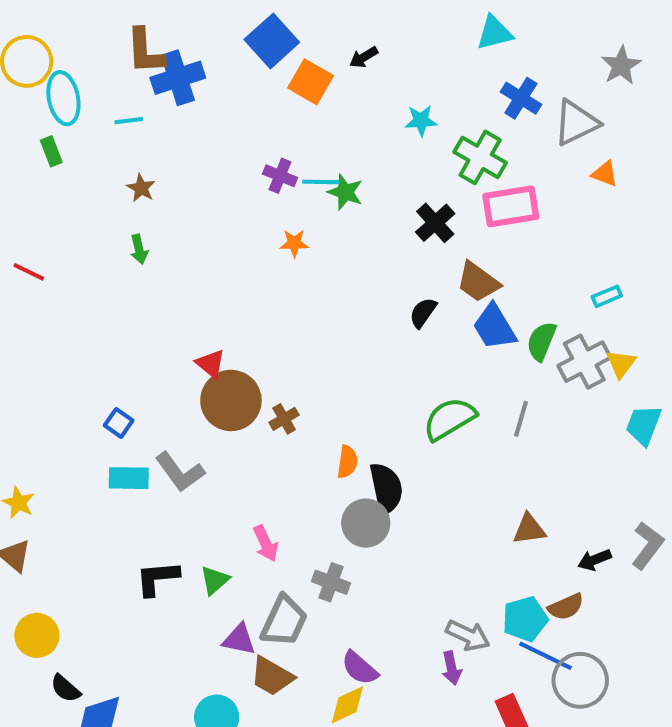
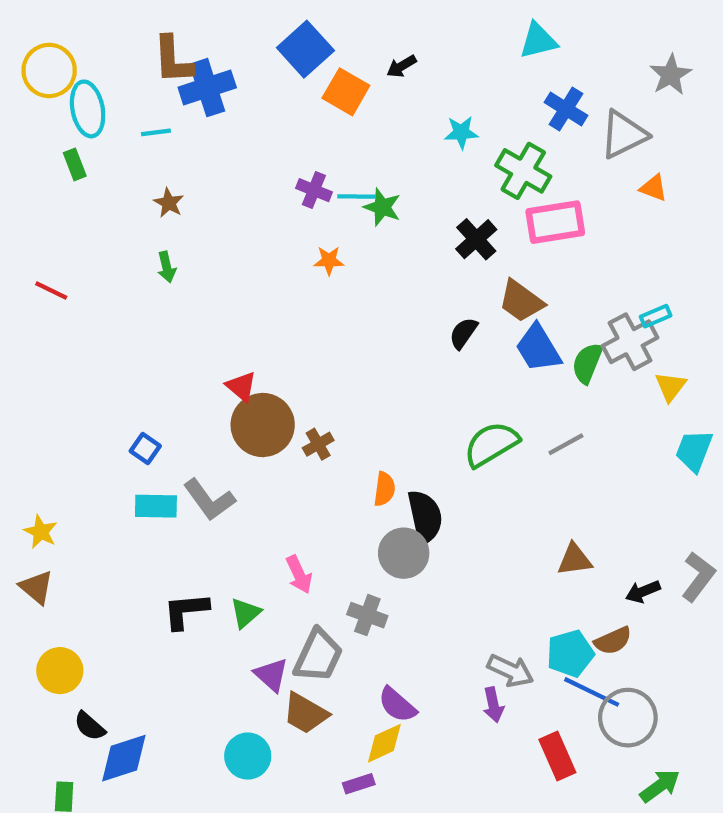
gray cross: (584, 362) -> (630, 342), moved
gray line: (521, 419) -> (566, 444), turned 45
purple triangle: (239, 639) -> (271, 675), turned 30

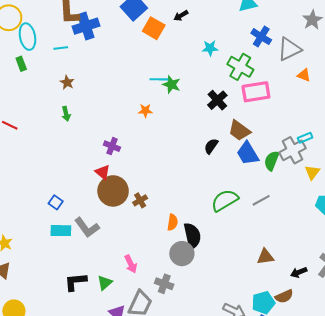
purple cross: (314, 190) -> (112, 146), moved

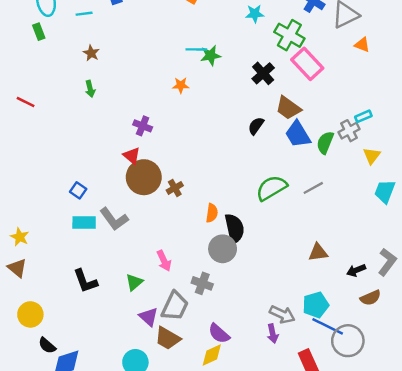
green star: (171, 85) -> (211, 55), turned -30
pink rectangle: (256, 92) -> (307, 64), turned 56
gray cross: (292, 150) -> (349, 131), size x0.7
black L-shape: (75, 282) -> (85, 281), moved, turned -105
brown semicircle: (284, 296) -> (371, 298), moved

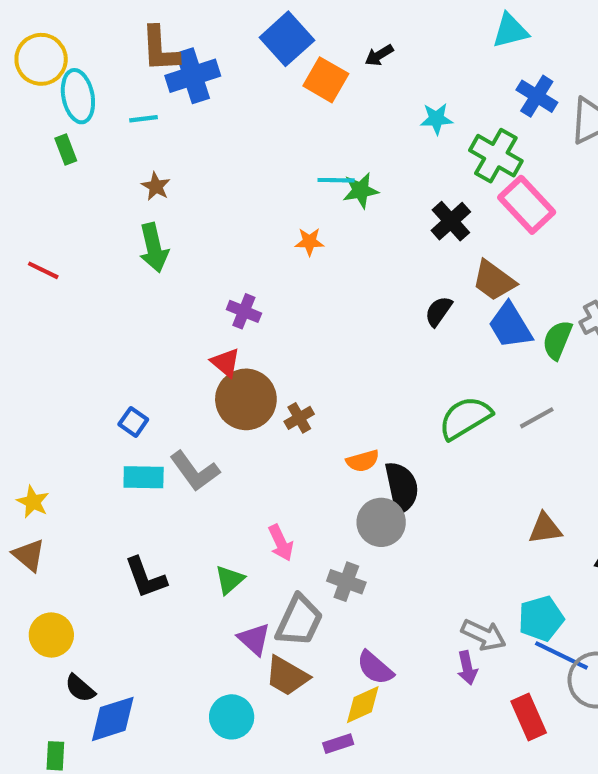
green arrow: (90, 89) -> (154, 248), size x1.6
orange semicircle: (212, 213) -> (363, 461), turned 66

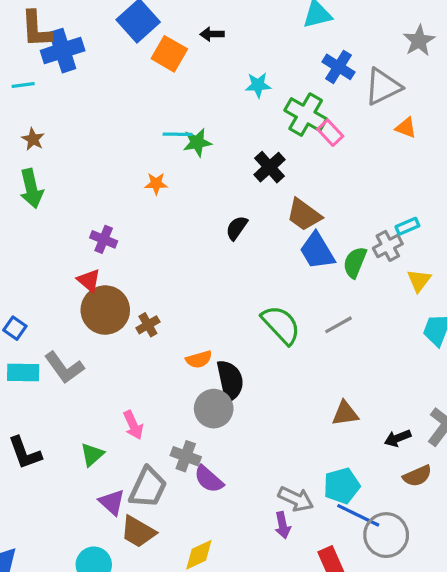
black arrow: (379, 55) -> (212, 34), turned 30
pink rectangle: (527, 205) -> (330, 133), moved, size x0.6
black semicircle: (439, 311) -> (237, 228), moved
green semicircle: (465, 418) -> (281, 325), turned 78
purple semicircle: (375, 668) -> (209, 479), moved

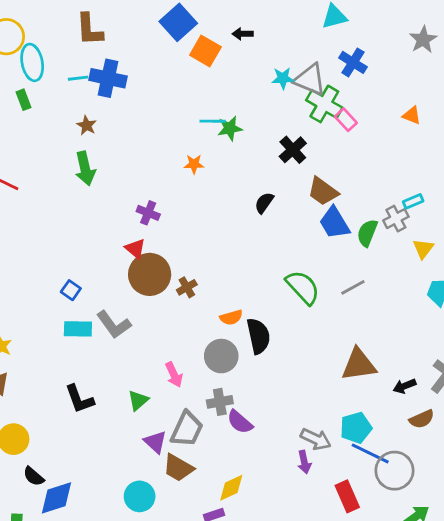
blue cross: (63, 51) -> (108, 78), moved, turned 30
gray triangle: (383, 87) -> (310, 80), moved, turned 48
gray circle: (214, 409) -> (221, 356), moved
brown triangle: (345, 414) -> (359, 365), size x1.5
gray cross: (186, 456) -> (220, 402), turned -30

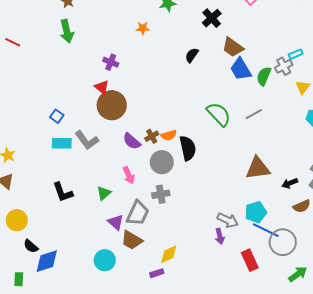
brown cross: (187, 287) -> (152, 136), moved
purple semicircle: (240, 422) -> (132, 141), moved

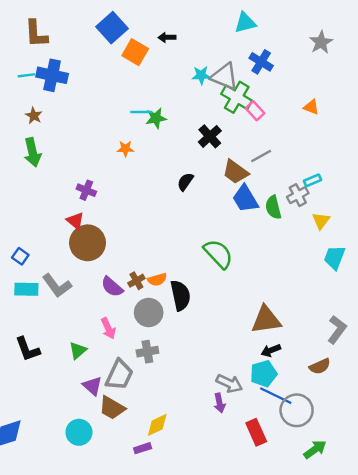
green semicircle: (264, 76) -> (273, 207), turned -36
gray line: (254, 114) -> (261, 156), moved
black arrow: (290, 183) -> (271, 350), moved

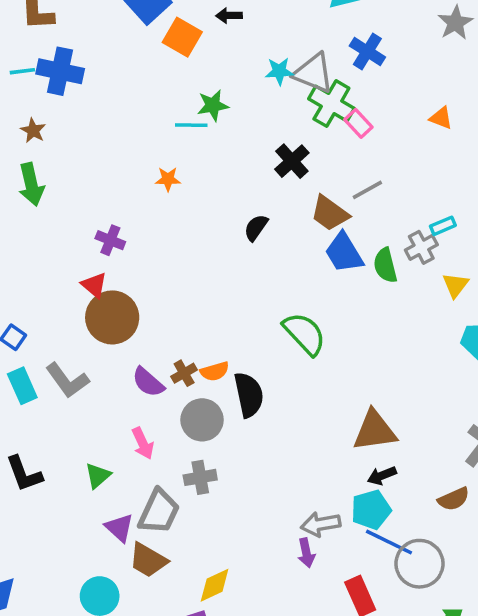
green star: (156, 118) -> (213, 105), moved
cyan rectangle: (26, 289) -> (22, 386), turned 65
gray arrow: (229, 383) -> (321, 524), turned 145

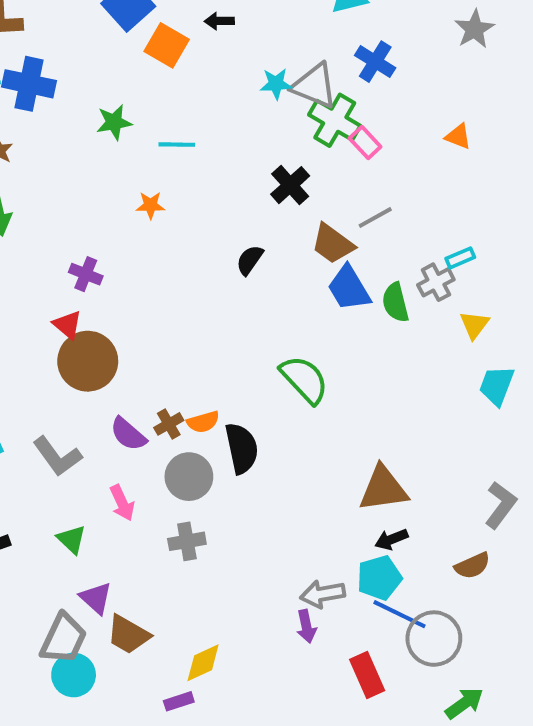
green star: (213, 105) -> (114, 122), moved
gray L-shape: (67, 380) -> (57, 456), moved
green triangle: (98, 476) -> (72, 539), turned -36
gray trapezoid: (159, 512) -> (63, 639), moved

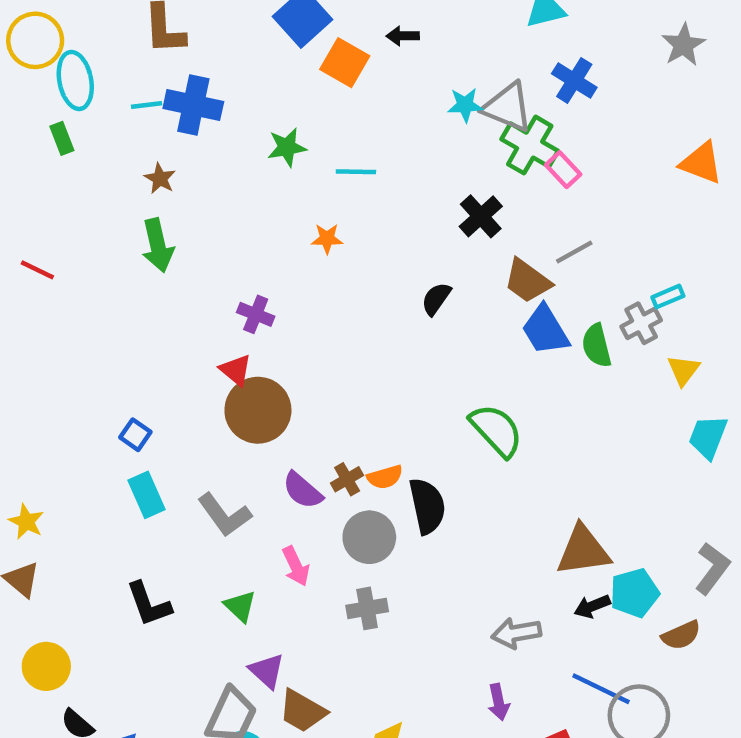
orange triangle: (458, 136) -> (701, 163), moved, size x1.5
cyan pentagon: (379, 578) -> (634, 593), moved
gray arrow: (323, 594) -> (516, 633), moved

